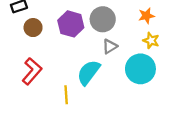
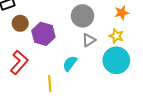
purple hexagon: (71, 24) -> (43, 34), moved
yellow star: (151, 41) -> (116, 36), moved
cyan semicircle: (89, 72) -> (70, 63), size x0.7

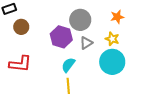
purple hexagon: (43, 34) -> (61, 37), moved
red L-shape: (19, 62) -> (20, 64), turned 55
yellow line: (50, 84) -> (68, 86), moved

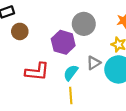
gray triangle: (86, 43) -> (94, 63), moved
red L-shape: (20, 64) -> (37, 72), moved

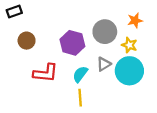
gray circle: (84, 24) -> (105, 32), moved
brown circle: (20, 31) -> (27, 41), moved

